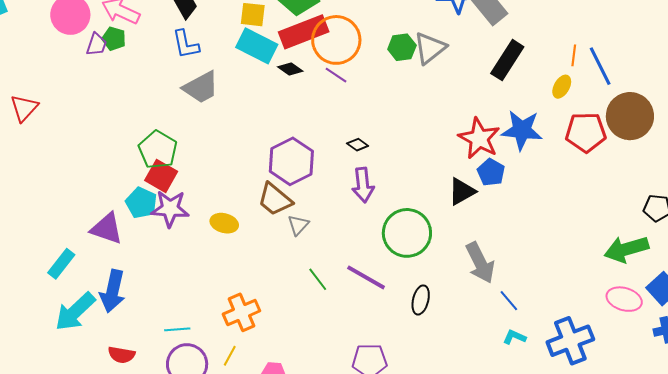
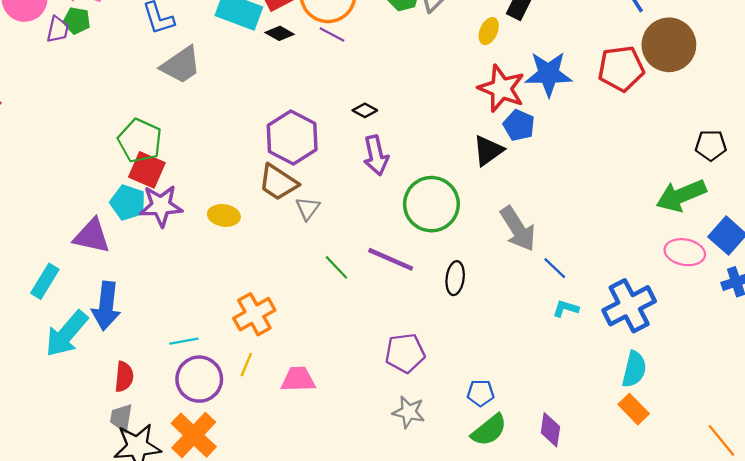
yellow ellipse: (562, 87) -> (489, 31), moved
red semicircle: (122, 355) -> (124, 377), turned -88

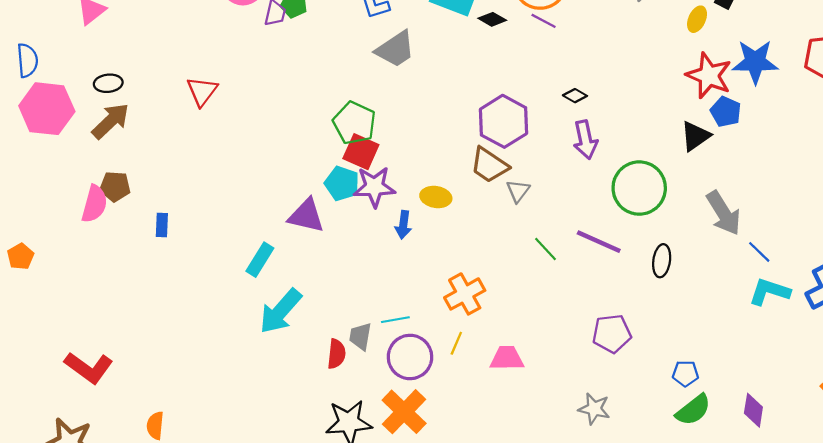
blue arrow: (106, 306) -> (403, 225), moved, size x0.6
cyan L-shape: (566, 309) -> (769, 292), size x1.6
gray star: (409, 412) -> (594, 409), moved
gray trapezoid: (121, 418) -> (360, 336), moved

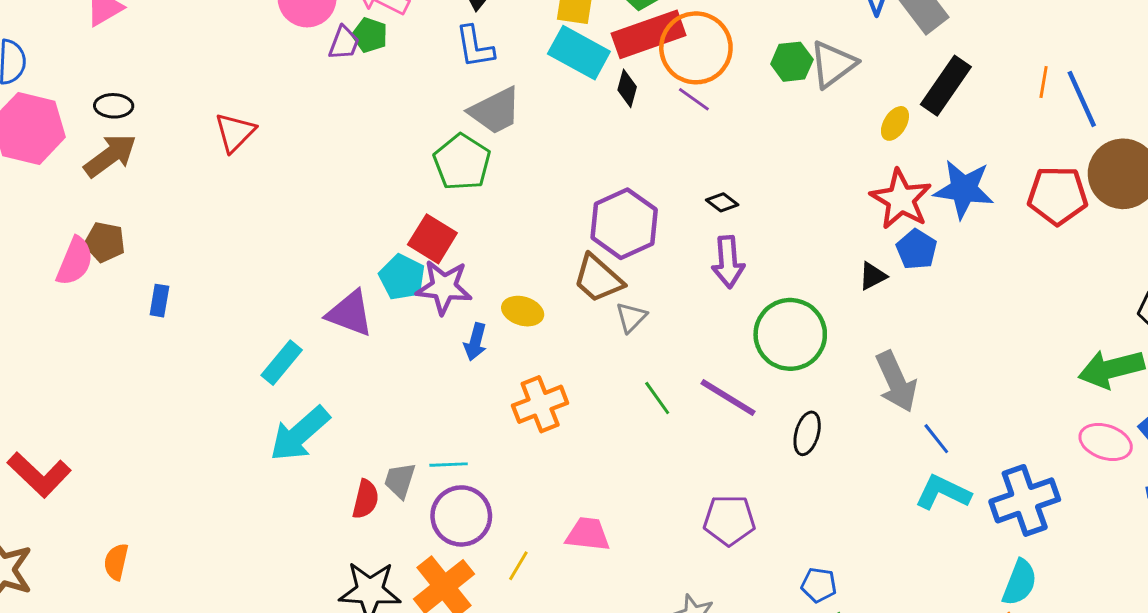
black diamond: (492, 19) -> (627, 88), turned 68
green pentagon: (354, 123) -> (462, 162), moved
black triangle: (695, 136) -> (873, 276), size x0.7
orange cross: (465, 294) -> (540, 404), moved
yellow line: (456, 343) -> (518, 566), moved

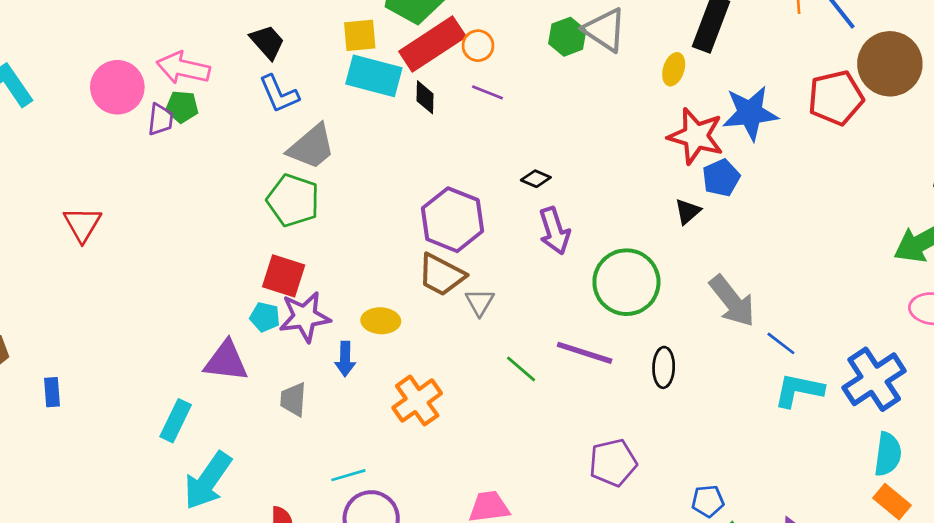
orange circle: (696, 48) -> (478, 46), size x0.5
gray triangle: (833, 64) -> (605, 30), turned -36
blue pentagon: (917, 249) -> (721, 178), turned 30
cyan pentagon: (402, 277) -> (265, 317), size x0.7
gray trapezoid: (400, 480) -> (293, 399), moved

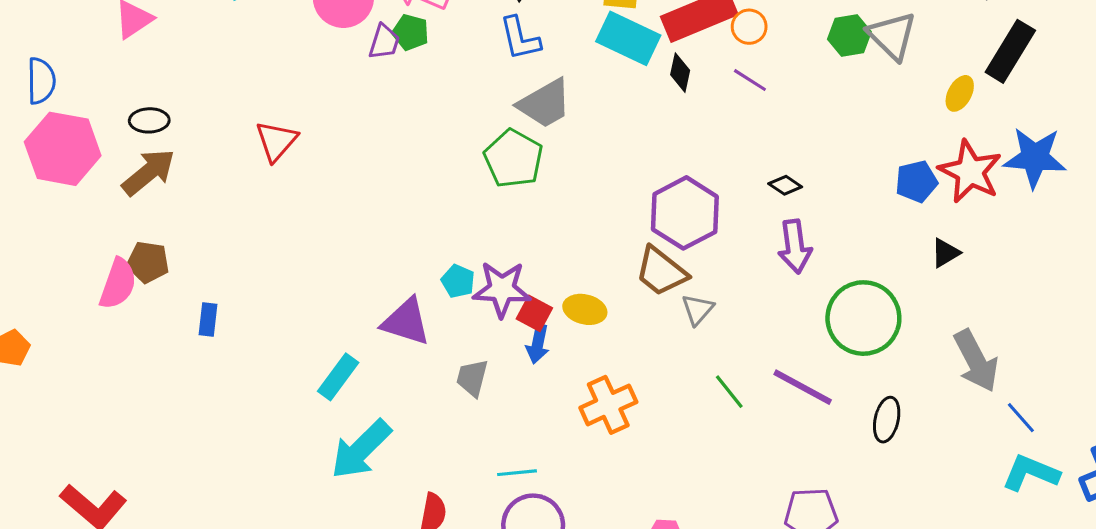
blue pentagon: (721, 178) -> (916, 182), moved
red square: (284, 276) -> (534, 313), moved, size x0.7

